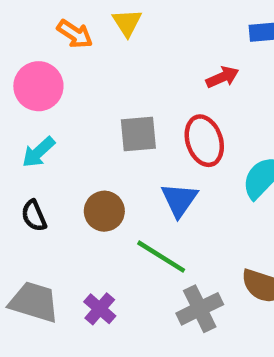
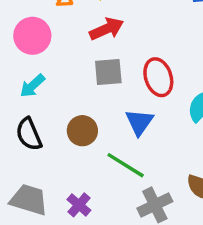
red arrow: (222, 77) -> (107, 29), moved, size x1.4
black semicircle: (34, 216) -> (29, 134), size x1.4

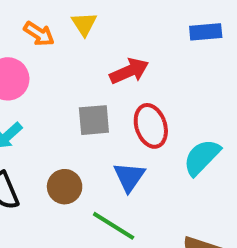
red arrow: (107, 29) -> (129, 71), moved

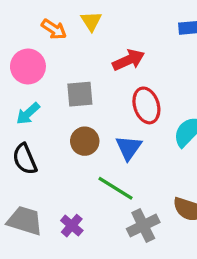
gray square: (94, 120) -> (80, 94), moved
brown circle: (65, 187) -> (85, 141), moved

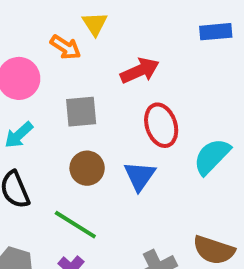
orange arrow: (54, 29) -> (66, 47), moved
green line: (116, 188) -> (75, 225), moved

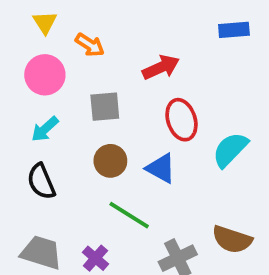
yellow triangle: (95, 24) -> (45, 22), moved
blue triangle: (140, 176) -> (161, 168), turned -36
green line: (75, 225) -> (129, 215), moved

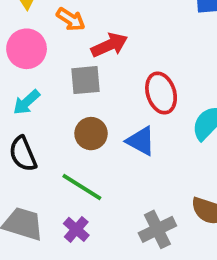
red arrow: (161, 67) -> (109, 45), moved
green line: (129, 215) -> (82, 187), moved

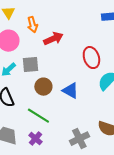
orange arrow: (71, 19) -> (32, 25), turned 42
gray square: (85, 80) -> (30, 65), moved
red ellipse: (161, 93) -> (91, 58), moved

